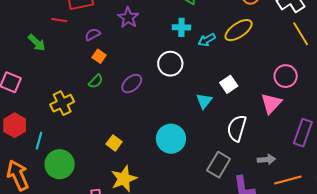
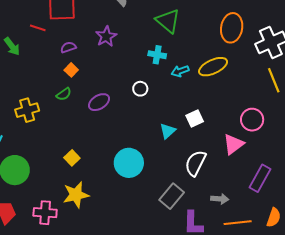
white circle: (170, 64) -> (140, 89), size x0.6

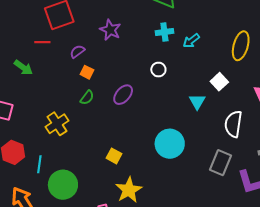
yellow ellipse: (213, 67) -> (241, 46), moved, turned -32

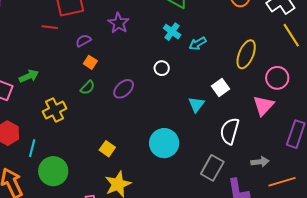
cyan cross: (164, 32) -> (172, 32), turned 36
green arrow: (23, 68) -> (29, 76), moved, turned -66

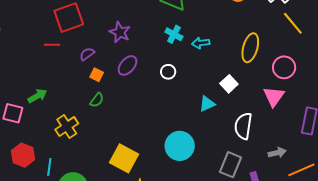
cyan arrow: (198, 43) -> (201, 43), turned 30
purple ellipse: (124, 89) -> (128, 65), moved
cyan triangle: (196, 105) -> (207, 104), turned 36
yellow square: (107, 149) -> (124, 158), size x1.8

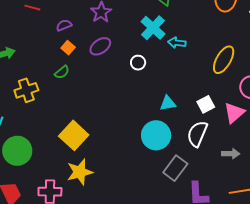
cyan cross: (174, 34) -> (153, 28), size x1.4
white square: (229, 84) -> (206, 104), moved
cyan circle: (180, 146) -> (156, 135), moved
gray arrow: (277, 153) -> (231, 154), moved

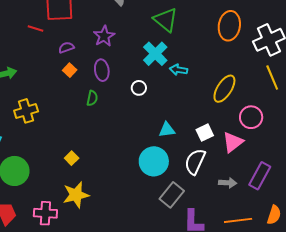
purple ellipse: (100, 46) -> (102, 70), turned -65
green semicircle: (62, 72) -> (92, 98), moved, turned -42
yellow square: (74, 135) -> (72, 158), size x0.5

